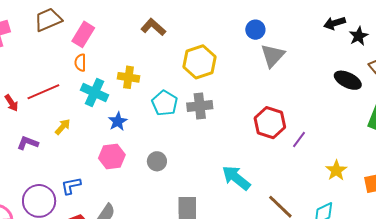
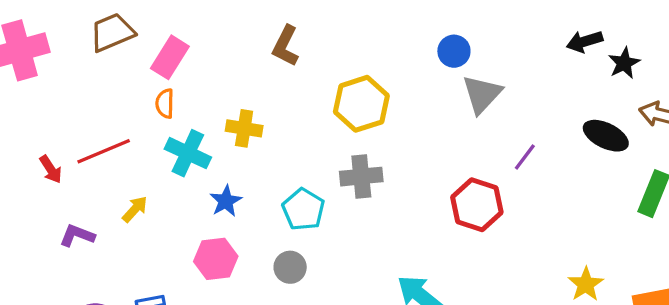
brown L-shape: (153, 27) -> (286, 46), turned -105
cyan pentagon: (165, 103) -> (303, 209), moved
purple line: (299, 140) -> (525, 157), moved

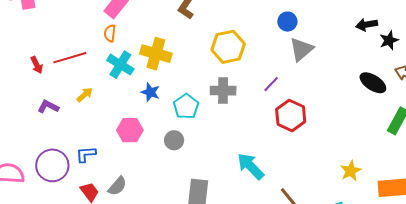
yellow cross: (244, 128) -> (156, 54), size x1.4
purple line: (525, 157) -> (271, 84), moved
blue star: (226, 201) -> (150, 92), moved, turned -30

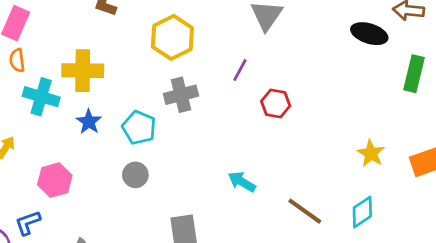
blue star: (150, 92) -> (89, 122), turned 30
red hexagon: (291, 116) -> (276, 103), size x0.7
pink hexagon: (130, 130) -> (55, 180), moved
cyan arrow: (251, 166) -> (242, 182), size x0.7

